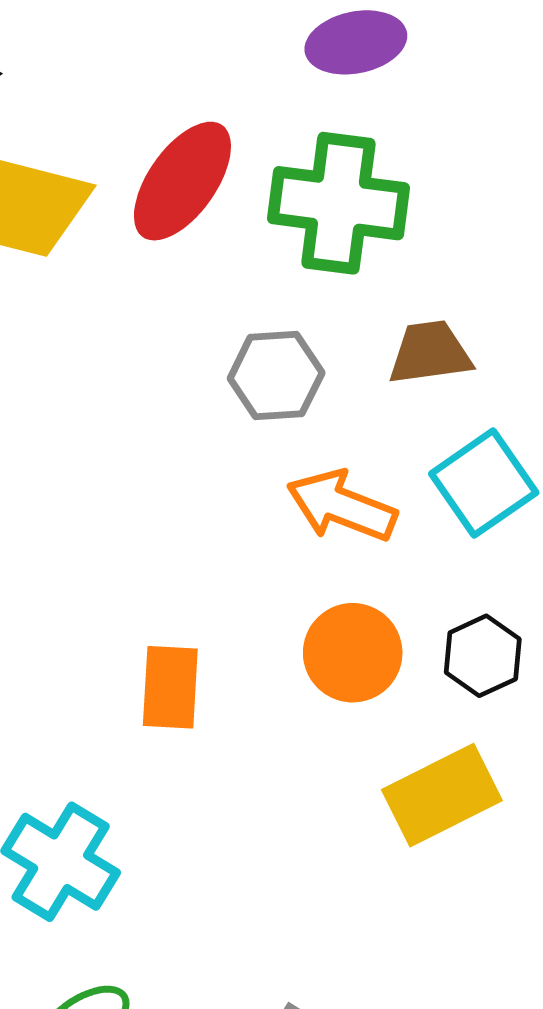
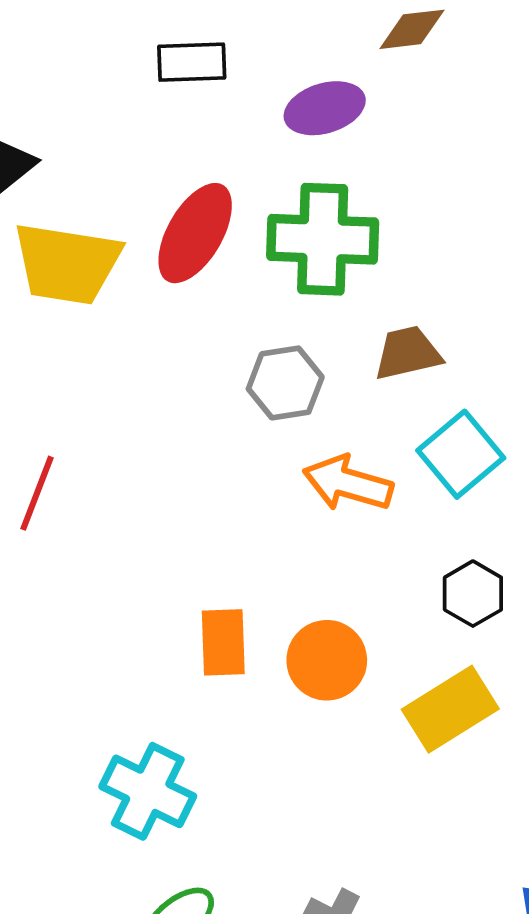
orange circle: (353, 653) -> (327, 660), moved

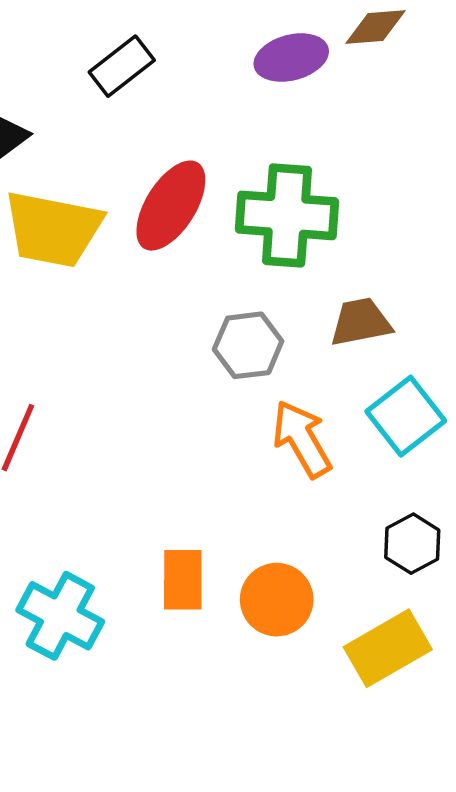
black rectangle: (192, 62) -> (122, 66), moved, turned -38
purple ellipse: (325, 108) -> (291, 58), moved
orange arrow: (348, 483) -> (302, 439), turned 42
cyan cross: (148, 791) -> (60, 616), moved

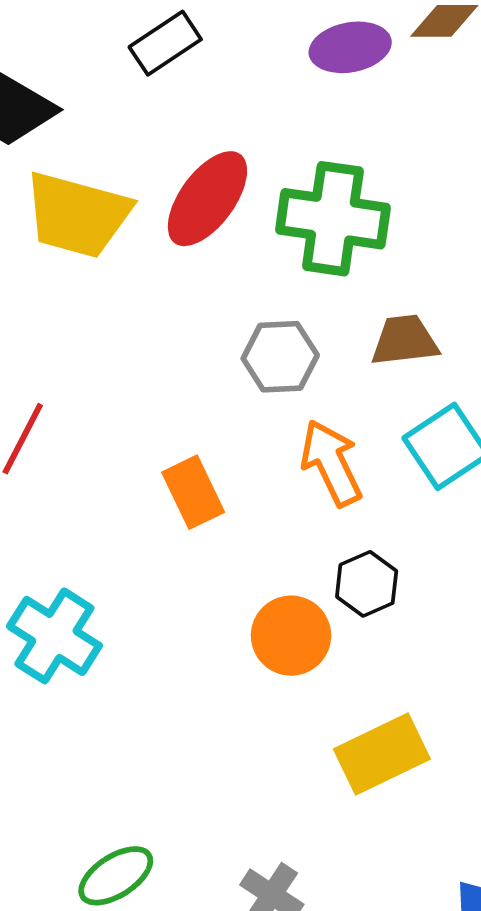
black hexagon: (412, 544) -> (367, 584), moved
orange rectangle: (183, 580) -> (193, 492), moved, turned -30
yellow rectangle: (388, 648) -> (382, 754), moved

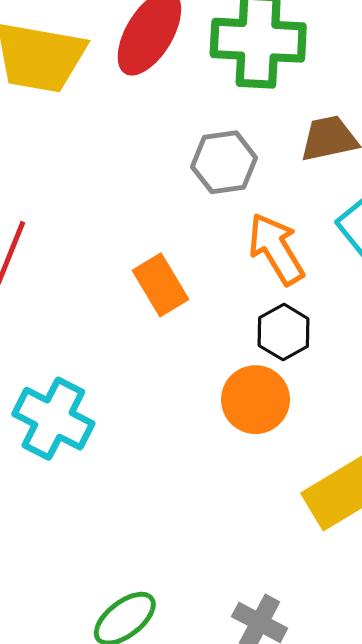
black hexagon: (367, 584) -> (284, 332), moved

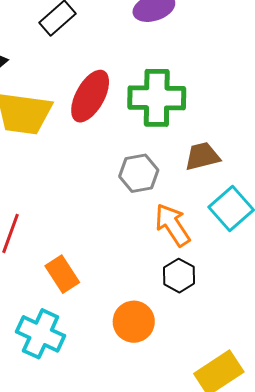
orange rectangle: (160, 285) -> (62, 274), moved
orange circle: (255, 400) -> (134, 322), moved

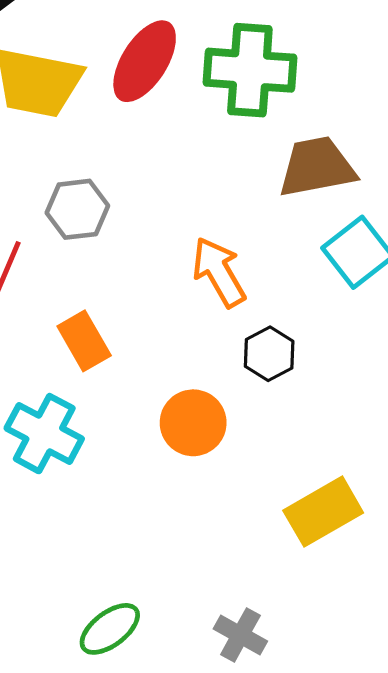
brown trapezoid: (202, 156) -> (317, 167), size x1.4
gray hexagon: (139, 173) -> (77, 209), moved
orange arrow: (173, 225) -> (219, 272), moved

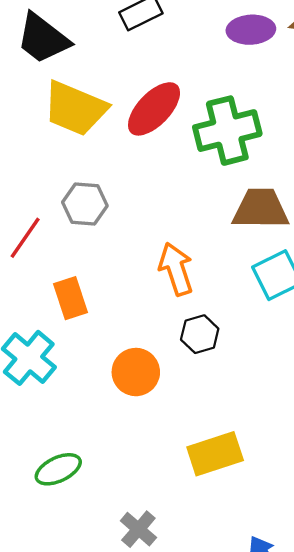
green cross: (250, 70) -> (227, 131), turned -30
green ellipse: (110, 629) -> (58, 469), moved

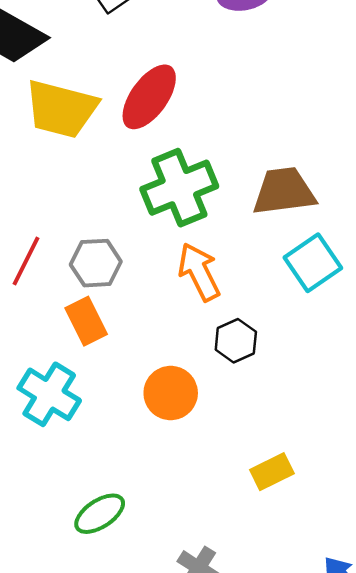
green cross: (227, 131) -> (179, 188), moved
gray hexagon: (85, 204) -> (96, 263), moved
yellow rectangle: (215, 454) -> (272, 472), size x0.7

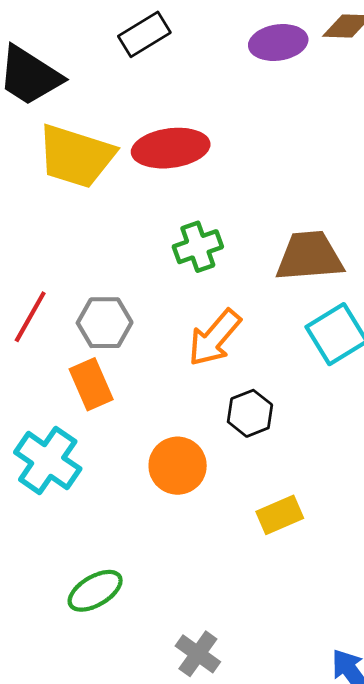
red ellipse: (149, 97) -> (171, 148), turned 44
green cross: (179, 188) -> (198, 247), size x0.6
orange arrow: (199, 272) -> (214, 338), turned -116
yellow rectangle: (272, 472) -> (280, 515), moved

